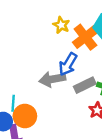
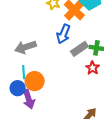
gray arrow: (52, 79) -> (25, 47), moved

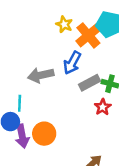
gray arrow: (25, 47) -> (41, 75), moved
orange circle: (35, 81) -> (44, 134), moved

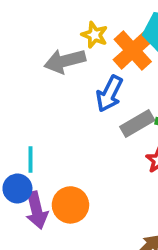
gray arrow: (41, 75) -> (65, 61), moved

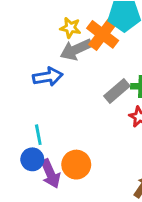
gray arrow: (65, 61) -> (76, 50), moved
blue arrow: (109, 94) -> (48, 77), moved, turned -116

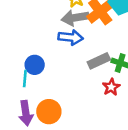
blue arrow: (48, 77) -> (71, 37), moved
blue circle: (32, 159) -> (35, 65), moved

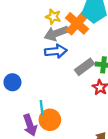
blue circle: (35, 65) -> (12, 82), moved
cyan line: (25, 79) -> (42, 108), moved

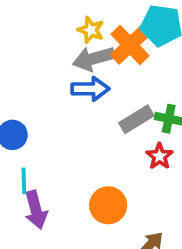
cyan line: (42, 108) -> (24, 181), moved
orange circle: (50, 120) -> (108, 205), moved

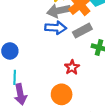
gray rectangle: (136, 119) -> (82, 31), moved
red star: (160, 156) -> (72, 67), moved

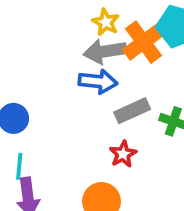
gray rectangle: (82, 31) -> (132, 111), moved

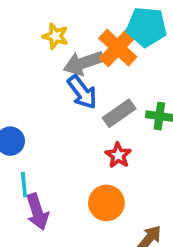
yellow star: (106, 22) -> (55, 36), moved
blue arrow: (98, 81) -> (82, 92), turned 57

